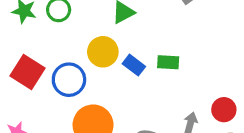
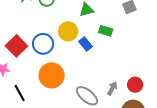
green rectangle: (168, 62) -> (106, 31), moved
red square: (27, 72) -> (16, 46), moved

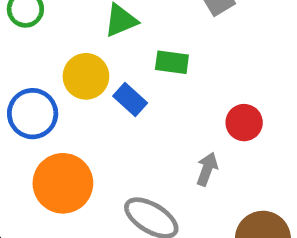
red circle: (135, 85) -> (244, 123), moved
gray arrow: (112, 88) -> (207, 169), moved

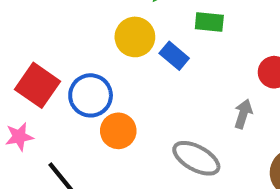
blue circle: (33, 114) -> (91, 95), moved
orange circle: (63, 183) -> (118, 131), size x0.7

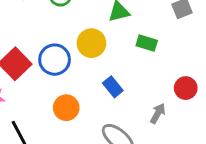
blue rectangle: (174, 56) -> (113, 87), moved
blue circle: (91, 95) -> (55, 60), moved

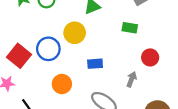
green rectangle: (147, 43) -> (130, 28), moved
blue rectangle: (113, 87) -> (95, 64), turned -48

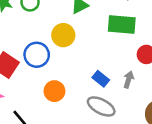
green rectangle: (130, 28) -> (122, 25), size x1.6
blue rectangle: (95, 64) -> (101, 79), moved, turned 48

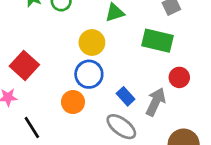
blue circle: (37, 55) -> (89, 74), moved
gray arrow: (129, 80) -> (156, 102), size x1.5

